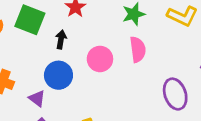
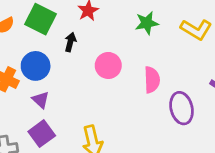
pink semicircle: (138, 49) -> (152, 80), moved
blue circle: (58, 75) -> (36, 66), moved

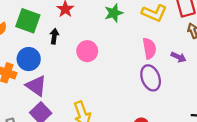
pink semicircle: (152, 80) -> (149, 48), moved
purple triangle: (41, 100) -> (36, 86), size x1.5

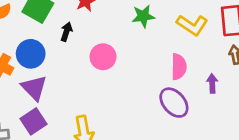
purple arrow: (179, 57) -> (212, 83), turned -128
purple ellipse: (151, 78) -> (174, 103), turned -30

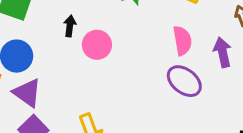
black arrow: (66, 32) -> (70, 26), moved
purple arrow: (212, 83) -> (223, 52), size x1.4

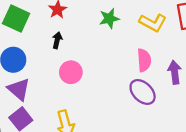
pink circle: (97, 45) -> (71, 72), moved

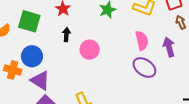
pink circle: (71, 72) -> (90, 50), moved

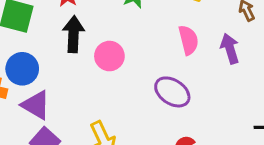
black arrow: (66, 35) -> (74, 34), size x1.6
purple ellipse: (144, 67) -> (172, 92), moved

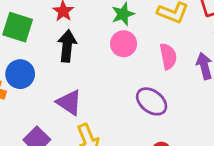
pink circle: (109, 56) -> (124, 44), moved
purple triangle: (36, 105) -> (69, 102), moved

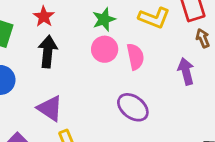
pink semicircle: (168, 56) -> (135, 57), moved

